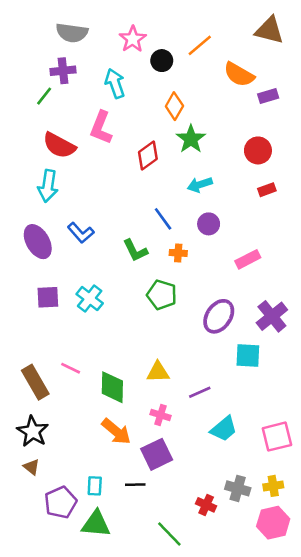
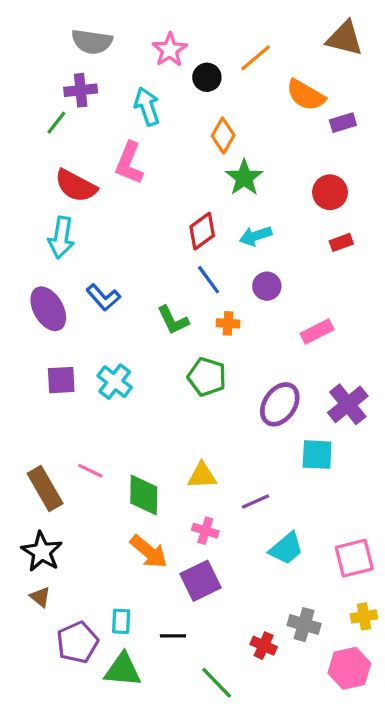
red diamond: (148, 156) -> (202, 231), moved
black line: (135, 485) -> (173, 636), moved
yellow cross: (273, 486) -> (364, 616), moved

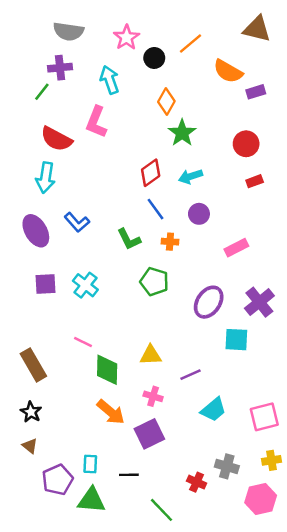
pink line: (90, 471) -> (83, 342), moved
black star: (42, 552) -> (31, 412), size x0.7

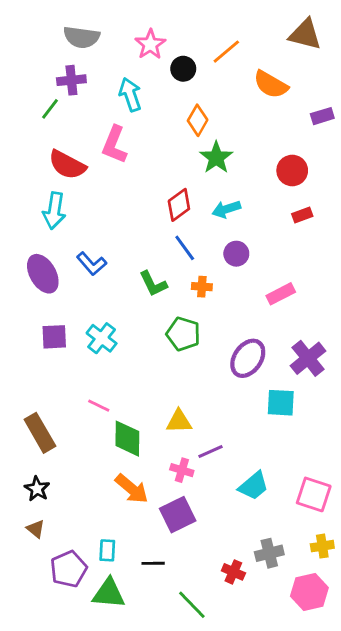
purple rectangle: (256, 92) -> (322, 116), moved
purple line: (191, 375) -> (211, 451), moved
pink square: (264, 417) -> (314, 494), turned 32
gray cross: (227, 466) -> (269, 553), turned -30

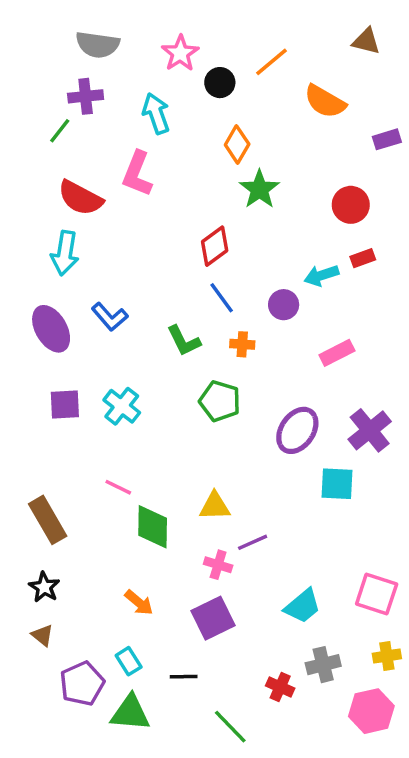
brown triangle: (305, 34) -> (366, 41), size x0.7
cyan arrow: (226, 209) -> (321, 275), moved
cyan trapezoid: (254, 486) -> (303, 606), moved
orange arrow: (132, 489) -> (139, 603), moved, size x0.7
cyan rectangle: (107, 550) -> (129, 661), turned -35

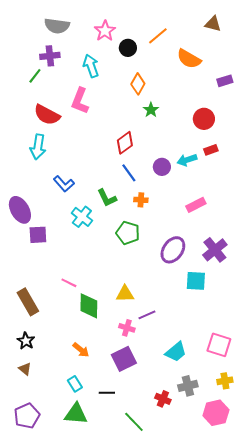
green star: (259, 189) -> (151, 110), size x0.7
purple circle: (284, 305) -> (162, 167), moved
purple ellipse: (51, 329) -> (20, 210), moved
cyan cross: (122, 406) -> (82, 217), moved
purple pentagon: (82, 684) -> (27, 416), moved

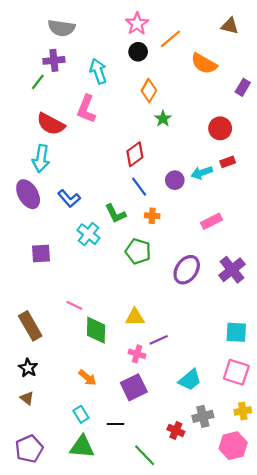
pink star: (105, 31) -> (137, 24), moved
purple rectangle: (225, 81) -> (243, 87), turned -42
purple ellipse: (20, 210) -> (28, 194), moved
cyan square: (196, 281) -> (236, 332), moved

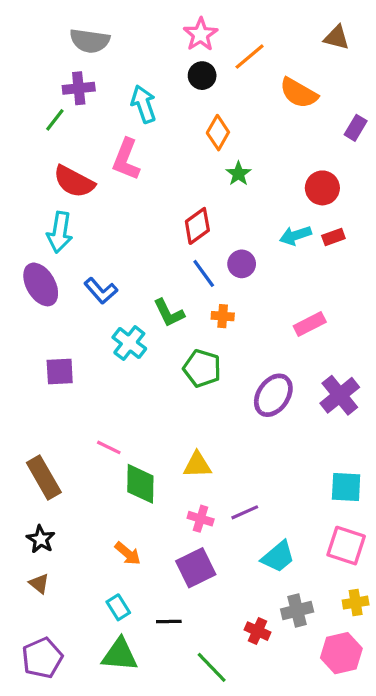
cyan arrow: (202, 173) -> (295, 235), moved
purple circle: (175, 180) -> (242, 264), moved
purple line: (159, 340) -> (245, 512), moved

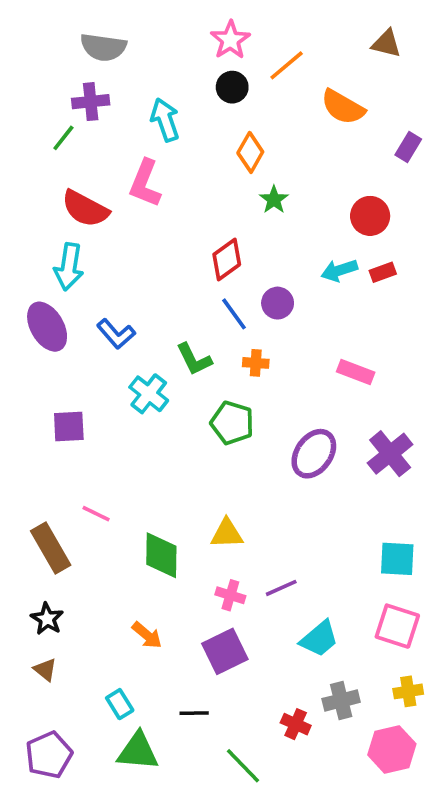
pink rectangle: (310, 324) -> (356, 372), turned 48
pink line: (109, 447) -> (96, 514), moved
cyan rectangle: (118, 607) -> (120, 704), moved

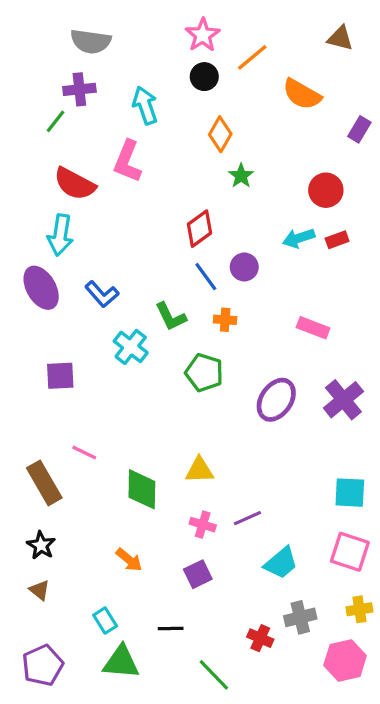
purple square: (225, 651) -> (198, 574), size x0.7

